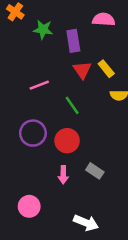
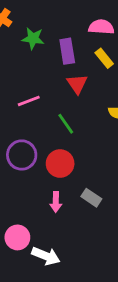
yellow rectangle: (106, 69) -> (104, 58), moved
white arrow: (86, 223) -> (46, 256), moved

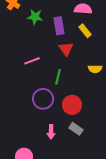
green line: (66, 124) -> (58, 77), turned 49
purple circle: (22, 155) -> (43, 99), moved
red circle: (60, 164) -> (72, 105), moved

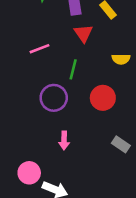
red circle: (72, 105) -> (103, 98), moved
gray rectangle: (76, 129) -> (121, 144), moved

